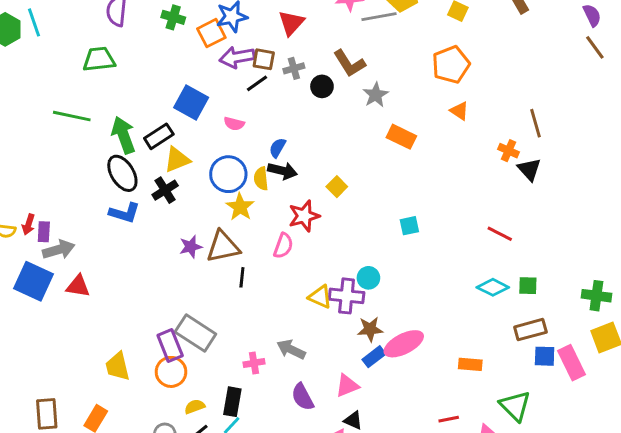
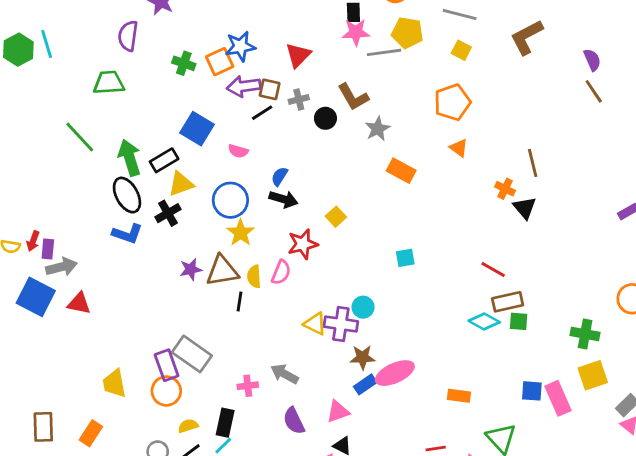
green cross: (173, 17) -> (184, 63), moved
green line: (72, 116) -> (80, 137), turned 33
yellow semicircle: (261, 179) -> (254, 276), moved
brown rectangle: (530, 330) -> (508, 302), moved

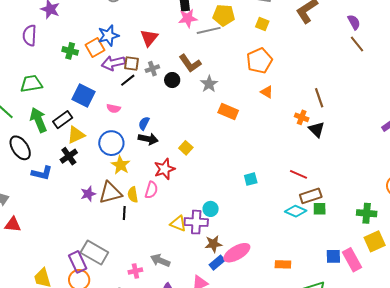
green trapezoid: (109, 83) -> (31, 84), moved
black ellipse: (127, 195) -> (20, 148), moved
cyan square: (405, 258) -> (251, 179), moved

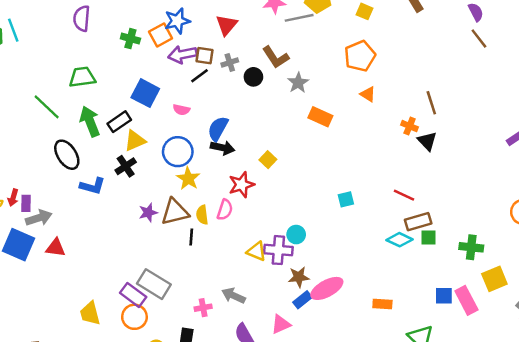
blue semicircle: (144, 123) -> (218, 129), size x1.5
green cross: (367, 213) -> (471, 247), moved
purple rectangle: (78, 262) -> (133, 295), turned -30

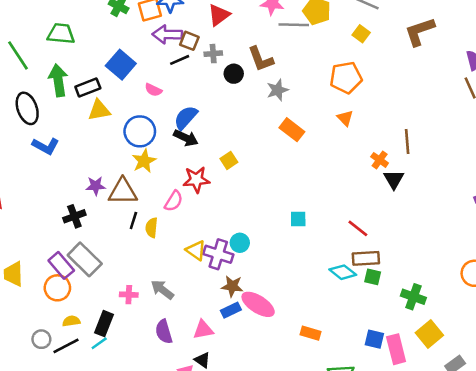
black cross: (126, 166) -> (74, 216), moved
yellow semicircle: (202, 215) -> (152, 228), moved
yellow square: (494, 279) -> (429, 334), turned -30
pink ellipse: (327, 288) -> (258, 304), turned 48

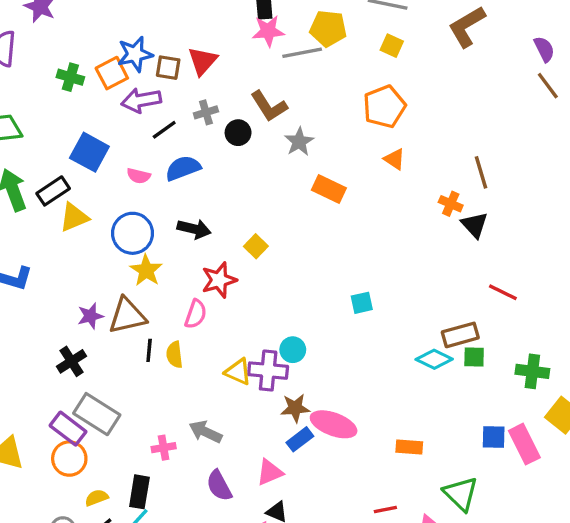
brown square: (189, 41) -> (168, 68), moved
blue semicircle: (186, 118) -> (183, 168), moved, turned 40
red line: (358, 228) -> (503, 292), moved

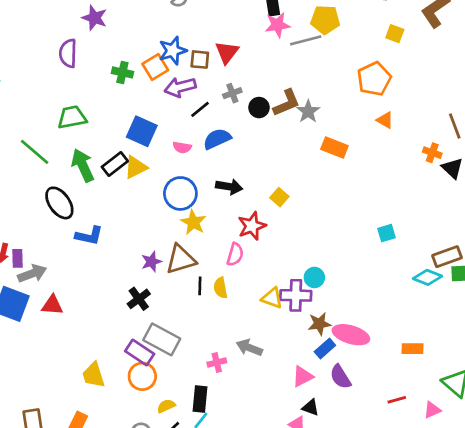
yellow square: (392, 46) -> (395, 34), moved
brown L-shape: (269, 106) -> (287, 103), moved, turned -76
yellow triangle: (74, 217) -> (136, 167), moved
cyan square: (362, 303) -> (386, 233), moved
purple semicircle: (219, 486) -> (340, 377), moved

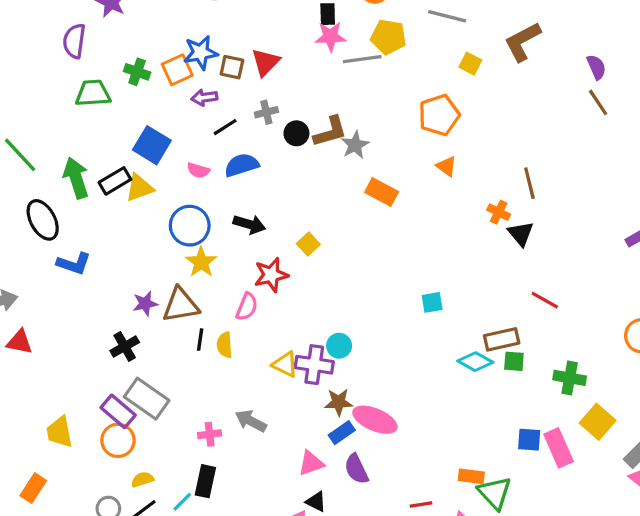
purple arrow: (180, 87) -> (204, 97), size x0.7
green trapezoid: (72, 117) -> (93, 93), moved
orange rectangle: (413, 349) -> (471, 476), moved
black rectangle: (200, 399) -> (205, 481), moved

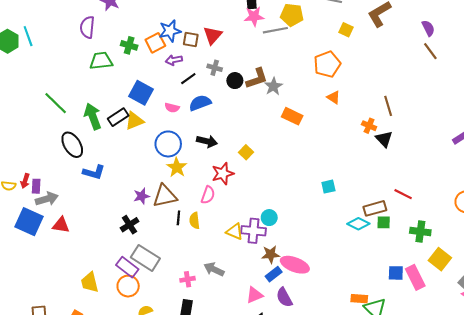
gray cross: (266, 112) -> (215, 68), turned 32
red line: (545, 300) -> (403, 194), moved

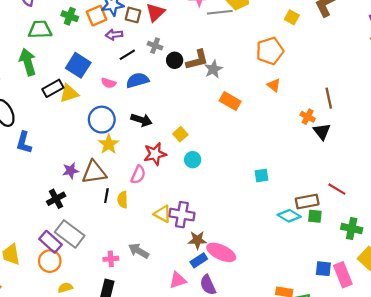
green arrow: (93, 116) -> (28, 62), moved
blue L-shape: (94, 172) -> (24, 143), turned 85
cyan circle: (269, 218) -> (193, 160), moved

